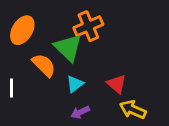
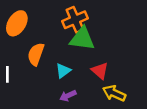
green triangle: (68, 48) -> (82, 39), moved, turned -36
orange semicircle: (44, 65) -> (36, 54), turned -115

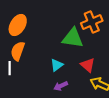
orange cross: (75, 20) -> (92, 22), moved
orange semicircle: (36, 54) -> (18, 51), moved

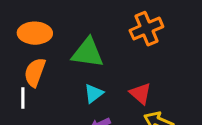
orange ellipse: (18, 25) -> (35, 33), turned 60
green triangle: (73, 38) -> (88, 53), moved

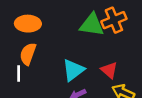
green triangle: (88, 53) -> (92, 25), moved
cyan triangle: (94, 93) -> (73, 70), size x1.5

